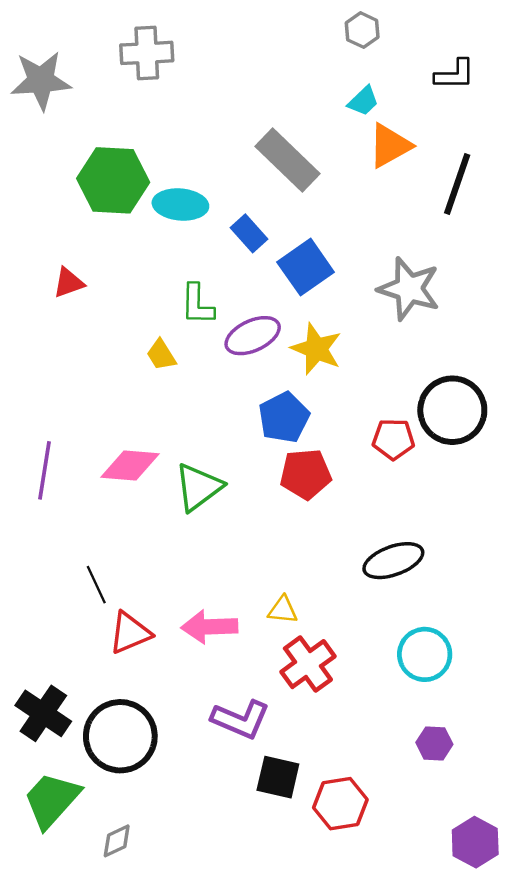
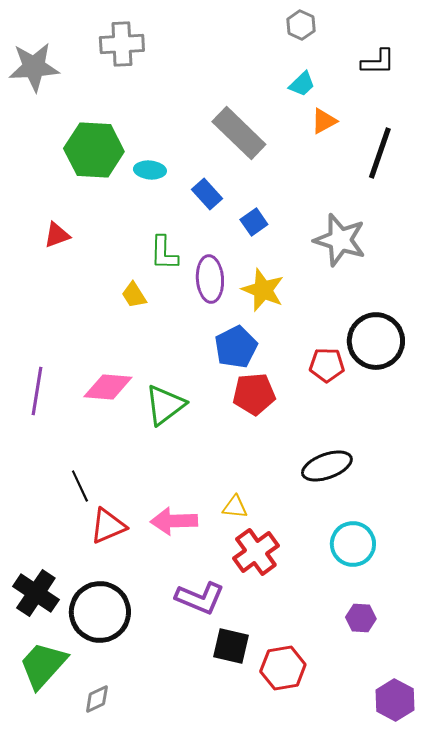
orange triangle: (390, 146) -> (324, 121), size x0.7
cyan ellipse: (180, 205) -> (150, 170), size x0.7
blue square: (306, 267) -> (254, 222), size x0.6
purple ellipse: (253, 336) -> (210, 279), turned -69

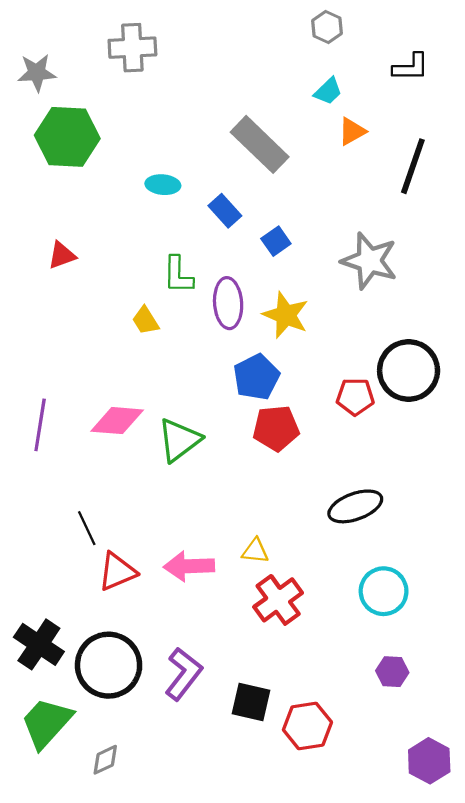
gray star: (34, 67) -> (37, 73), size x0.7
green hexagon: (94, 150) -> (67, 137), moved
purple L-shape: (200, 598) -> (184, 674), moved, turned -75

